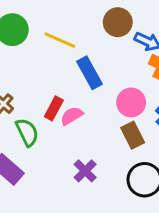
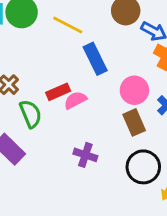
red rectangle: (54, 108) -> (58, 92), turned 35
purple cross: (85, 171) -> (85, 155), turned -30

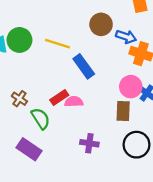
pink circle: (134, 90) -> (131, 87), moved
pink semicircle: (75, 100) -> (74, 102), turned 36
brown rectangle: (134, 122) -> (123, 111), turned 36

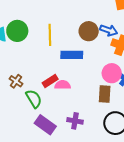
brown circle: (101, 24) -> (89, 31), moved
yellow line: (58, 44) -> (50, 35), turned 70
blue rectangle: (84, 66) -> (72, 55), turned -55
purple rectangle: (29, 149) -> (45, 125), moved

